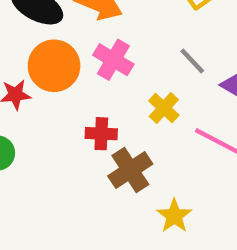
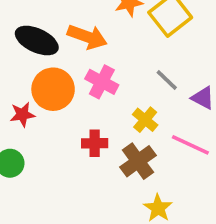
brown cross: (130, 170) -> (138, 161), moved

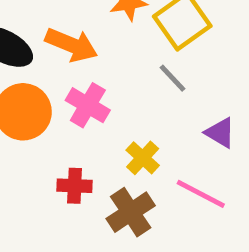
gray line: (167, 80) -> (173, 78), moved

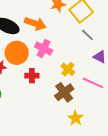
gray line: (173, 78) -> (87, 35), moved
red cross: (75, 186) -> (32, 76), moved

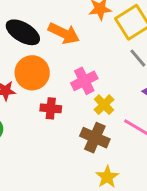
pink cross: (44, 49) -> (84, 81), moved, turned 30
brown cross: (64, 92) -> (95, 138), turned -36

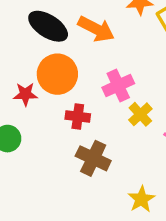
brown cross: (95, 138) -> (93, 158), moved

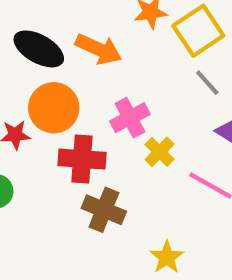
red cross: (78, 117) -> (82, 159), size x1.5

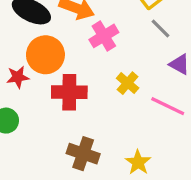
pink cross: (130, 118) -> (104, 36), moved
brown cross: (104, 210) -> (83, 154), moved

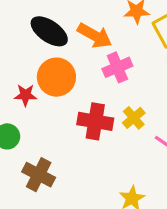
red cross: (69, 92) -> (95, 121), moved
brown cross: (83, 154) -> (39, 175), moved

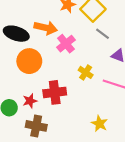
red star: (25, 95) -> (30, 101), moved
red cross: (95, 121) -> (55, 92), moved

